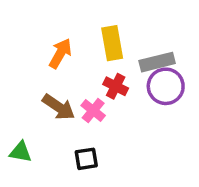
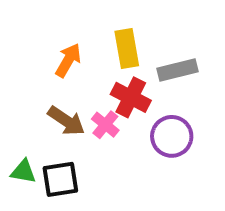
red cross: (116, 86) -> (131, 97), size x1.4
purple circle: (166, 86) -> (172, 136), moved
black square: (86, 159) -> (60, 179), moved, size x1.4

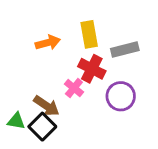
orange arrow: (68, 60) -> (48, 43), turned 45
brown arrow: (66, 121) -> (46, 106), moved
black square: (60, 179) -> (42, 127), turned -36

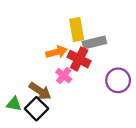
orange arrow: (48, 43) -> (57, 52), moved
gray rectangle: (125, 50) -> (94, 42), moved
purple circle: (121, 96) -> (118, 80), moved

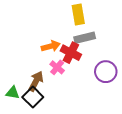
yellow rectangle: (77, 29) -> (78, 14), moved
brown arrow: (40, 91) -> (36, 81), turned -96

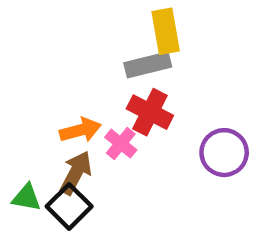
gray rectangle: (85, 38) -> (148, 65), moved
orange arrow: (51, 46) -> (80, 130), moved

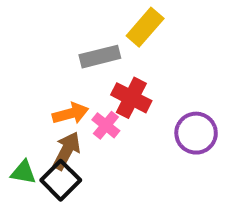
yellow rectangle: (166, 31) -> (145, 27), turned 51
gray rectangle: (148, 65) -> (100, 57), moved

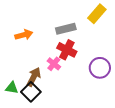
yellow rectangle: (145, 27) -> (97, 14), moved
gray rectangle: (100, 57) -> (66, 29), moved
orange arrow: (70, 113) -> (24, 35), moved

